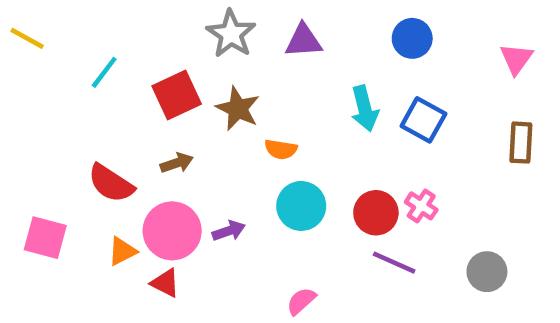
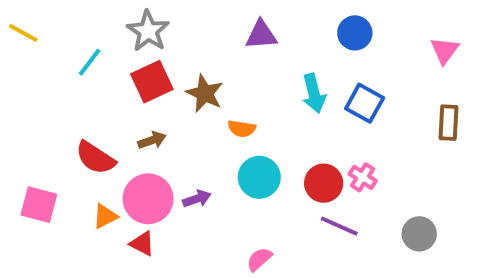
gray star: (231, 34) -> (148, 31), moved

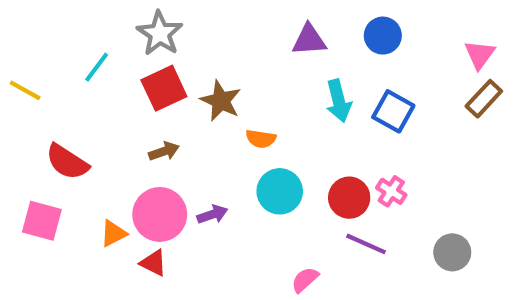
yellow line: (23, 33) -> (25, 90), moved
purple triangle: (261, 35) -> (309, 40), moved
brown rectangle: (448, 123) -> (484, 99), moved, turned 40
red semicircle: (95, 158) -> (67, 162), moved
pink semicircle: (259, 259) -> (305, 280), moved

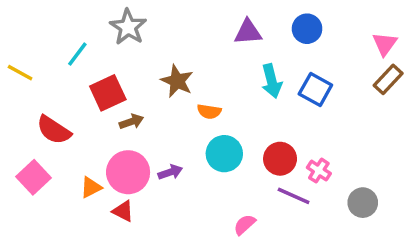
red square: (164, 88) -> (108, 93), moved
pink cross: (391, 191) -> (319, 171), moved
pink square: (42, 221) -> (34, 177), turned 32

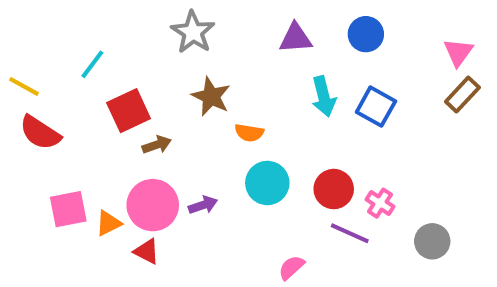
gray star: (128, 27) -> (193, 32), moved
red semicircle: (54, 130) -> (40, 133), moved
pink square: (34, 177) -> (68, 209), moved, turned 32

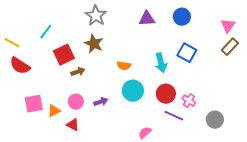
brown star: (211, 96) -> (94, 44), moved
cyan arrow: (324, 96) -> (161, 63), moved
pink circle: (153, 205) -> (76, 102), size x0.6

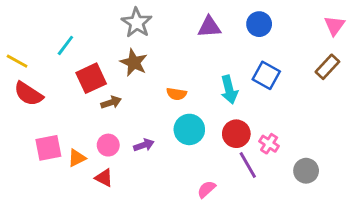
pink triangle: (228, 26) -> (335, 26), moved
purple line: (174, 116) -> (248, 165), turned 36

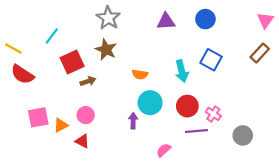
purple arrow: (144, 145) -> (133, 121), moved, turned -70
purple line: (248, 165) -> (196, 131), turned -65

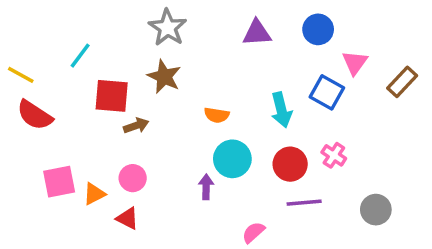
pink triangle: (265, 20) -> (355, 63), moved
red square: (72, 62) -> (112, 96), turned 30
pink cross: (213, 114) -> (334, 155), moved

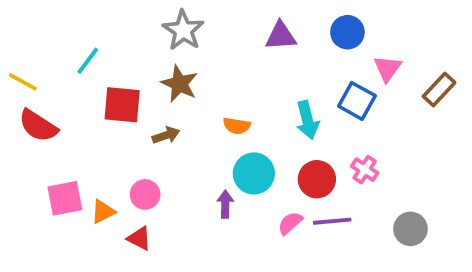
brown arrow: (136, 126) -> (166, 135), moved
pink semicircle: (253, 232) -> (290, 223), moved

